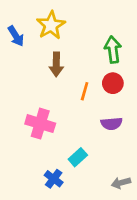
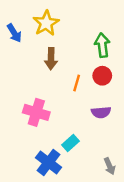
blue cross: (54, 179) -> (48, 162), size x1.5
gray arrow: (121, 183) -> (110, 166), turned -98

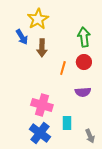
blue arrow: (14, 33) -> (22, 37), moved
pink cross: (36, 112) -> (42, 105), moved
cyan rectangle: (70, 143) -> (67, 123), moved, turned -48

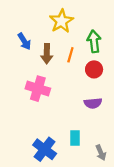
yellow star: (38, 19) -> (61, 21), moved
orange line: (63, 68) -> (70, 55), moved
pink cross: (42, 105) -> (38, 89), moved

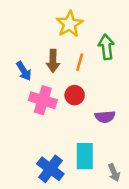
blue arrow: (24, 41) -> (24, 71), moved
red circle: (94, 69) -> (75, 95), moved
cyan rectangle: (75, 138) -> (85, 156), size x1.5

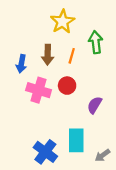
blue arrow: (24, 71) -> (21, 64), turned 42
purple semicircle: (105, 117) -> (95, 105), turned 126
gray arrow: (114, 173) -> (103, 155), turned 77

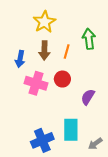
yellow star: (63, 22) -> (44, 22), moved
blue cross: (45, 152) -> (42, 140), turned 30

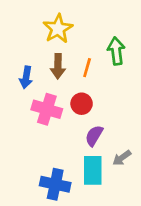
purple semicircle: (88, 97) -> (94, 136), moved
blue cross: (42, 140) -> (55, 184), turned 35
gray arrow: (95, 144) -> (122, 158), moved

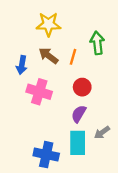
yellow star: (58, 29) -> (48, 24), turned 30
brown arrow: (58, 66) -> (48, 56), turned 126
red circle: (82, 104) -> (82, 87), moved

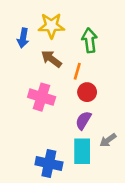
green arrow: (97, 43) -> (90, 40), moved
orange line: (73, 57) -> (77, 71), moved
blue arrow: (22, 65) -> (23, 38), moved

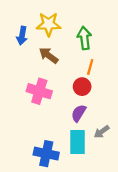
orange line: (77, 71) -> (90, 67), moved

